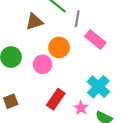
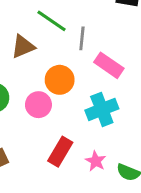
cyan cross: (98, 87) -> (102, 109), moved, turned 30

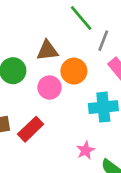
brown triangle: (23, 47) -> (47, 50), moved
red rectangle: (60, 152) -> (31, 129), moved

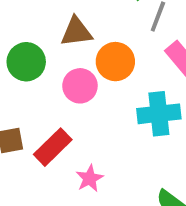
pink star: (85, 150) -> (90, 178), moved

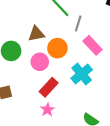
cyan cross: (159, 114) -> (82, 74), turned -30
red rectangle: (53, 147) -> (49, 87), moved

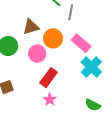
pink rectangle: (93, 45) -> (81, 43), moved
cyan cross: (82, 74) -> (91, 67), moved

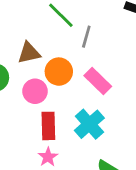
cyan cross: (91, 67) -> (89, 124), moved
red rectangle: (48, 78) -> (48, 126), turned -42

